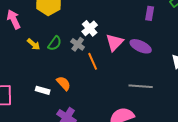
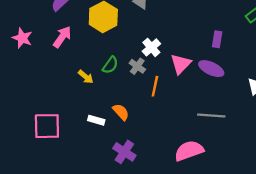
purple rectangle: (150, 13) -> (217, 39), moved
pink arrow: (14, 19) -> (62, 37), turned 60
yellow arrow: (34, 44) -> (86, 77), moved
orange line: (93, 61) -> (155, 86), turned 36

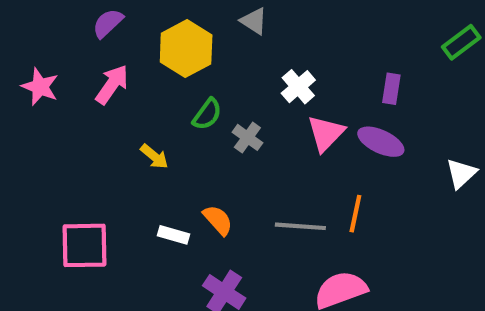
white cross: (151, 47) -> (298, 87), moved
green semicircle: (110, 65) -> (207, 114), moved
orange line: (155, 86) -> (355, 214), moved
gray line: (211, 116) -> (300, 226), moved

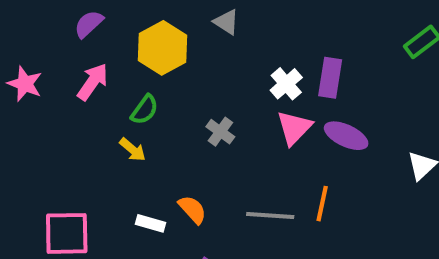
white cross: (298, 87) -> (286, 84), moved
purple rectangle: (391, 89) -> (330, 78), moved, size x1.4
green semicircle: (207, 114) -> (145, 110), moved

